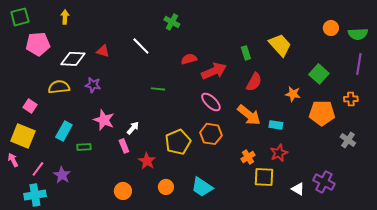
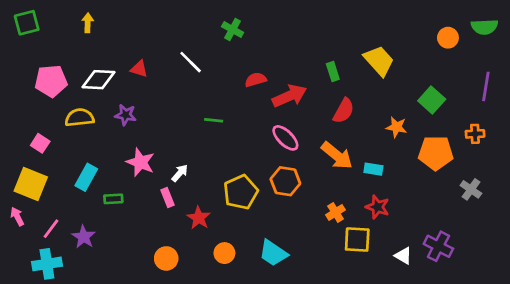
green semicircle: (358, 34) -> (485, 27), moved
pink pentagon: (38, 44) -> (51, 81), moved
red star: (279, 153) -> (378, 207), turned -30

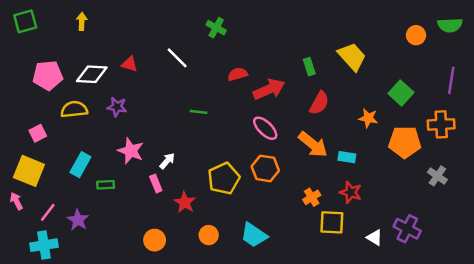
orange cross: (475, 134) -> (441, 124), size x1.5
pink square: (40, 143) -> (38, 133), turned 30

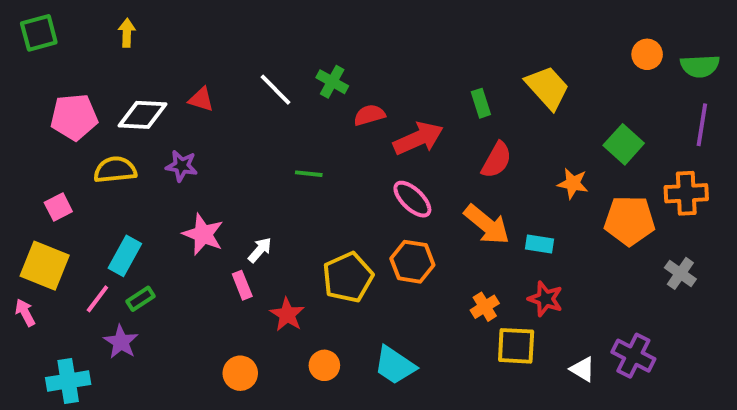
green semicircle: (450, 25) -> (700, 66), moved
green cross: (216, 28) -> (332, 82), moved
green rectangle: (106, 185) -> (141, 299), moved, turned -30
pink line: (48, 212) -> (97, 299), moved

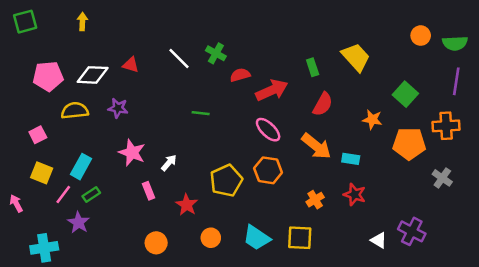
yellow square: (45, 266) -> (42, 173), moved, size x0.7
pink rectangle: (242, 285) -> (148, 191), moved
yellow square: (516, 346) -> (300, 238), moved

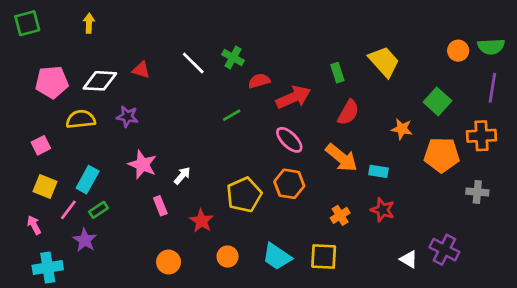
orange circle: (421, 36) -> (458, 51), moved
green line: (201, 113) -> (232, 115), moved, turned -36
gray cross: (442, 178) -> (477, 192), turned -30
pink arrow: (16, 203) -> (34, 225), moved

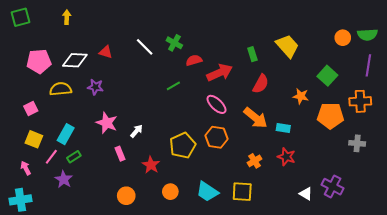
cyan cross: (48, 267) -> (21, 200), moved

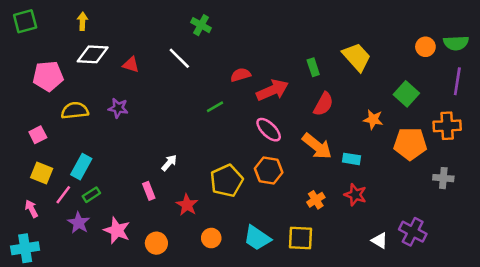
green cross: (174, 43) -> (201, 25), moved
white diamond: (75, 60) -> (93, 54), moved
pink star: (107, 123) -> (117, 230), moved

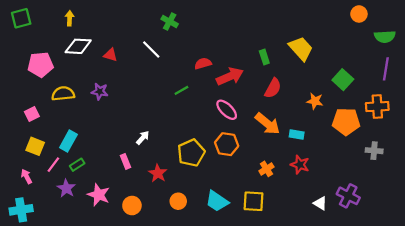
orange circle: (425, 47) -> (359, 14), moved

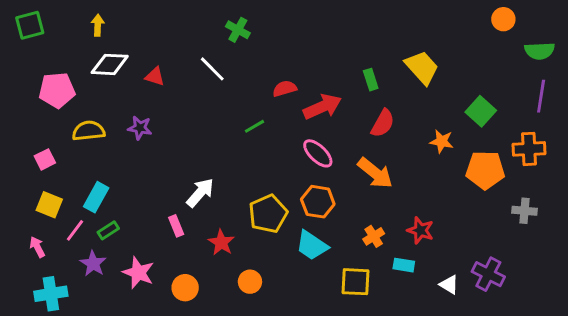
cyan rectangle: (297, 134) -> (404, 265), moved
white arrow: (143, 138) -> (200, 193), size x1.5
cyan trapezoid: (217, 201) -> (312, 245), moved
cyan cross: (21, 210) -> (51, 294), moved

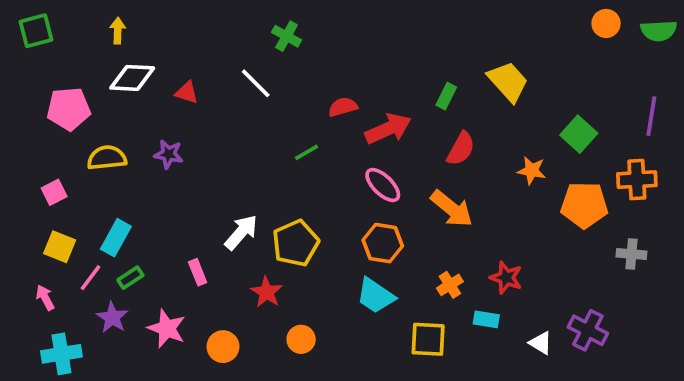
green semicircle: (540, 51) -> (659, 31), moved
green rectangle: (371, 80) -> (446, 96), turned 45
yellow pentagon: (268, 214) -> (296, 243), moved
pink rectangle: (176, 226) -> (198, 272), moved

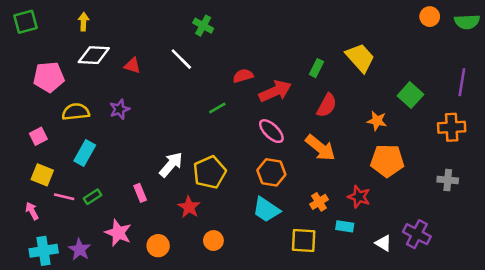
purple star: (169, 154) -> (120, 109), turned -30
orange pentagon: (584, 205) -> (387, 161), moved
cyan rectangle: (116, 238) -> (85, 153), moved
pink line: (90, 278) -> (64, 197), turned 66
purple star: (112, 318) -> (80, 250), moved

